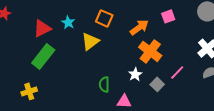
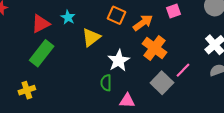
orange square: (104, 18) -> (117, 15), moved
white star: (135, 74) -> (119, 61), moved, size x1.5
gray square: (157, 84) -> (162, 83), size x1.5

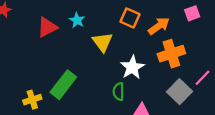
yellow triangle: (91, 37) -> (102, 42), turned -30
orange cross: (155, 48) -> (171, 54), turned 35
green rectangle: (42, 53) -> (63, 85), moved

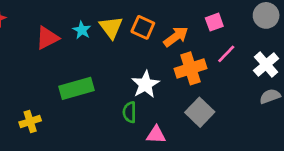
yellow triangle: (102, 42) -> (111, 27), moved
pink line: (202, 78) -> (226, 54), moved
green rectangle: (63, 85) -> (77, 88), moved, turned 36

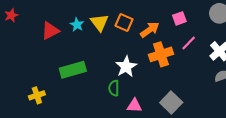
gray square: (200, 112) -> (171, 103), moved

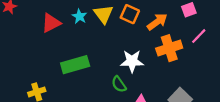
white star: (126, 67) -> (132, 61), turned 30
green semicircle: (114, 88) -> (119, 84), turned -35

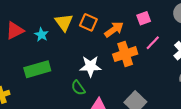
cyan star: (79, 16) -> (41, 35), moved

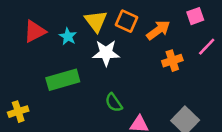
orange cross: (125, 54) -> (172, 61), size x0.7
white star: (90, 66) -> (106, 53), moved

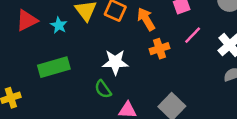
orange arrow: (158, 30) -> (146, 19), turned -85
white star: (106, 53) -> (115, 62), moved

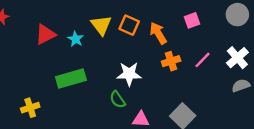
pink line: (193, 35) -> (202, 60), moved

